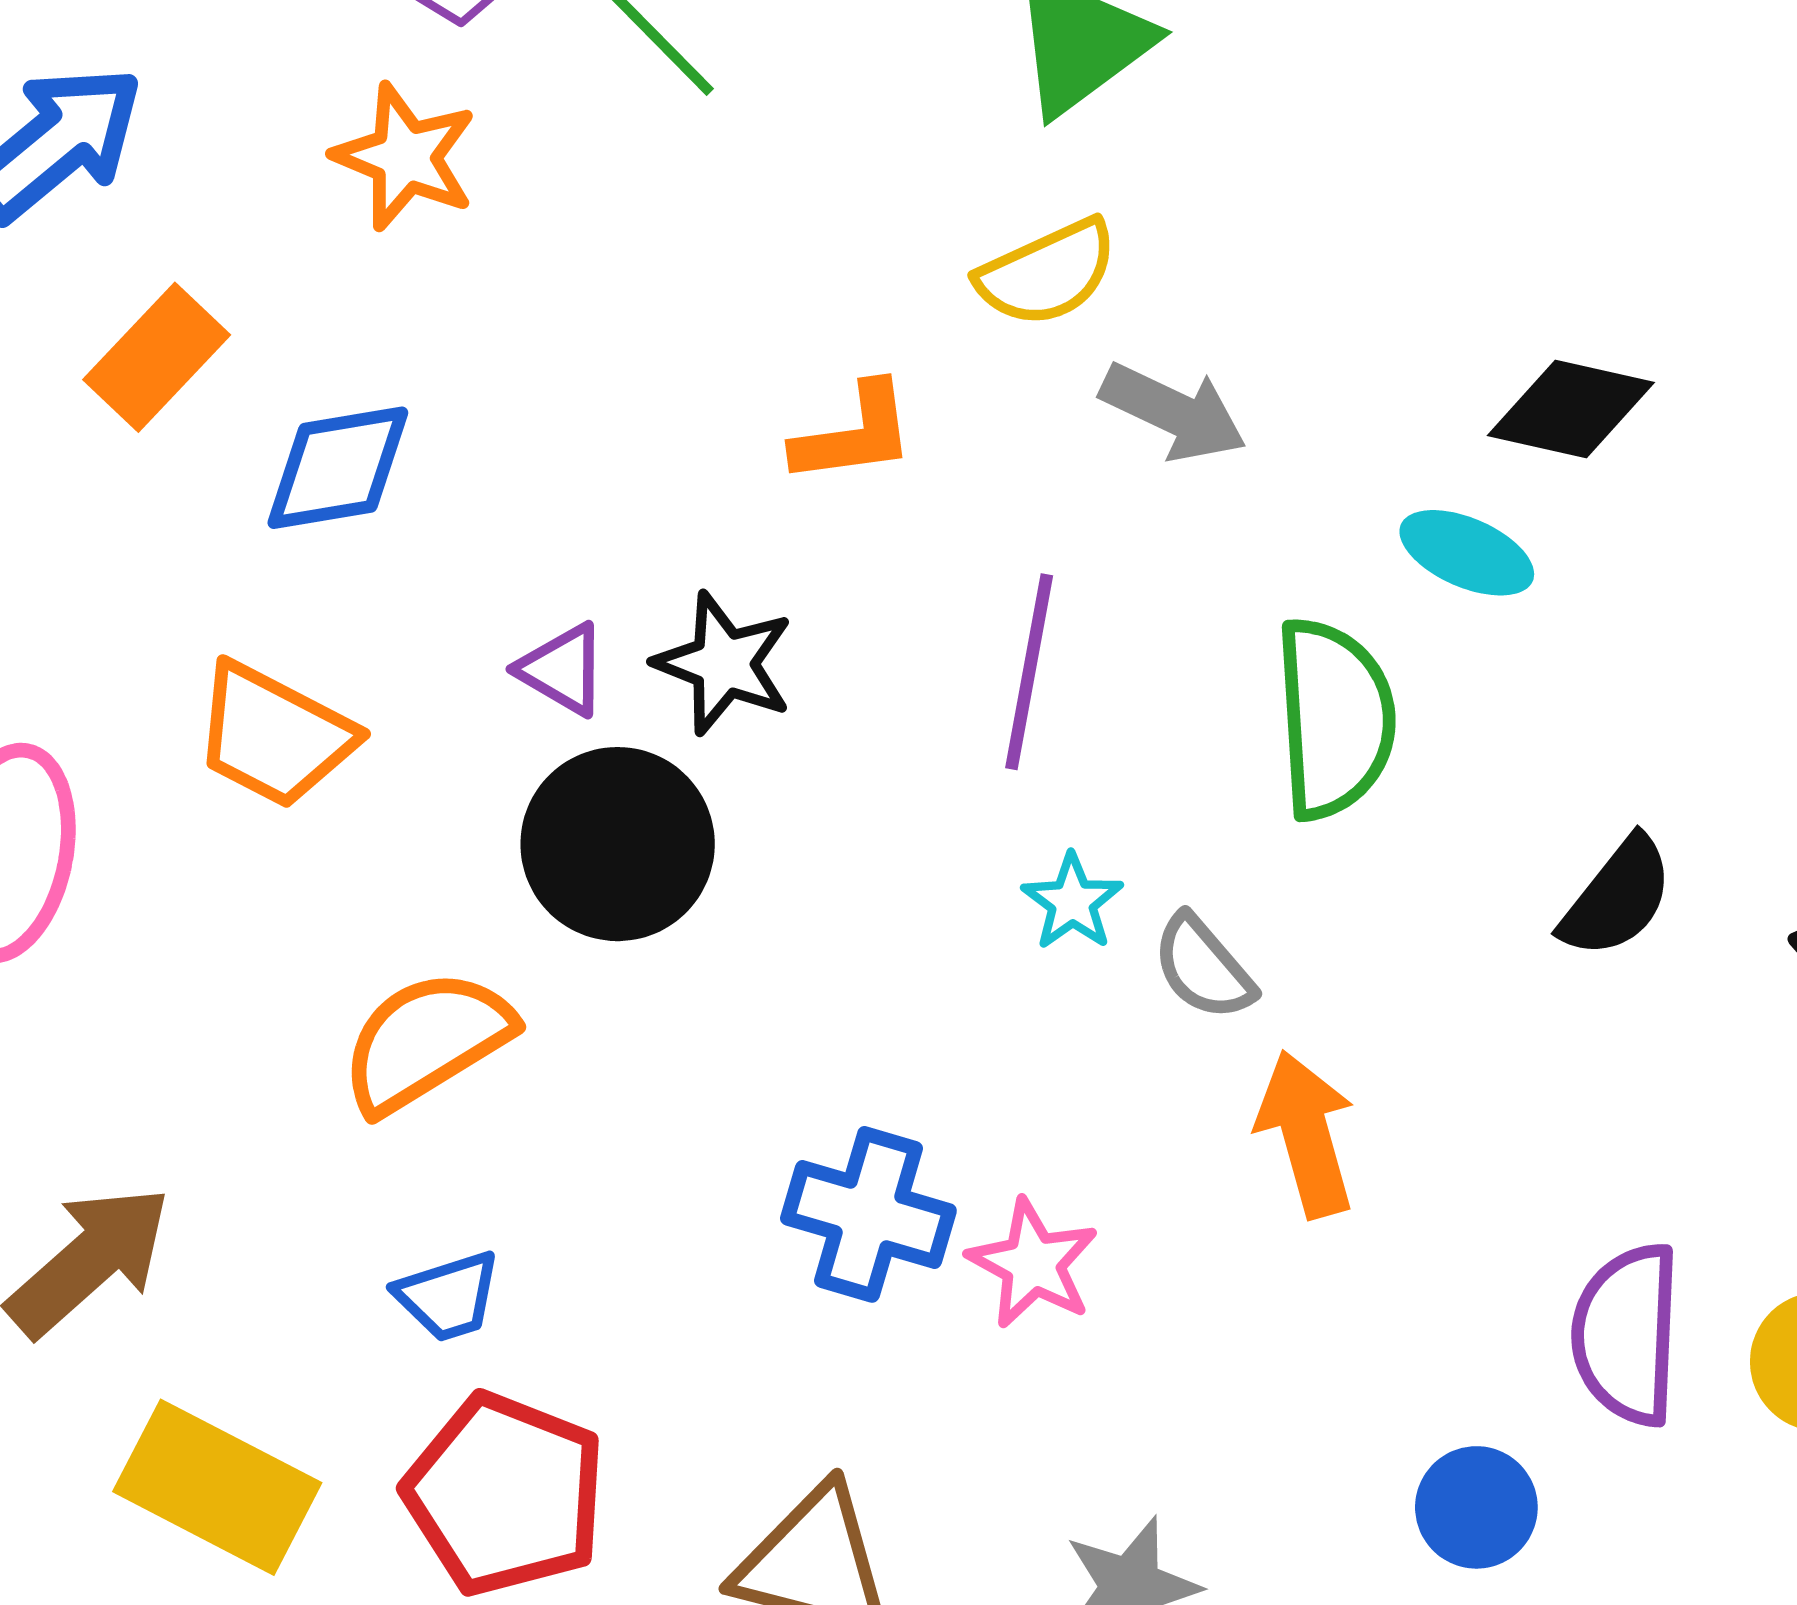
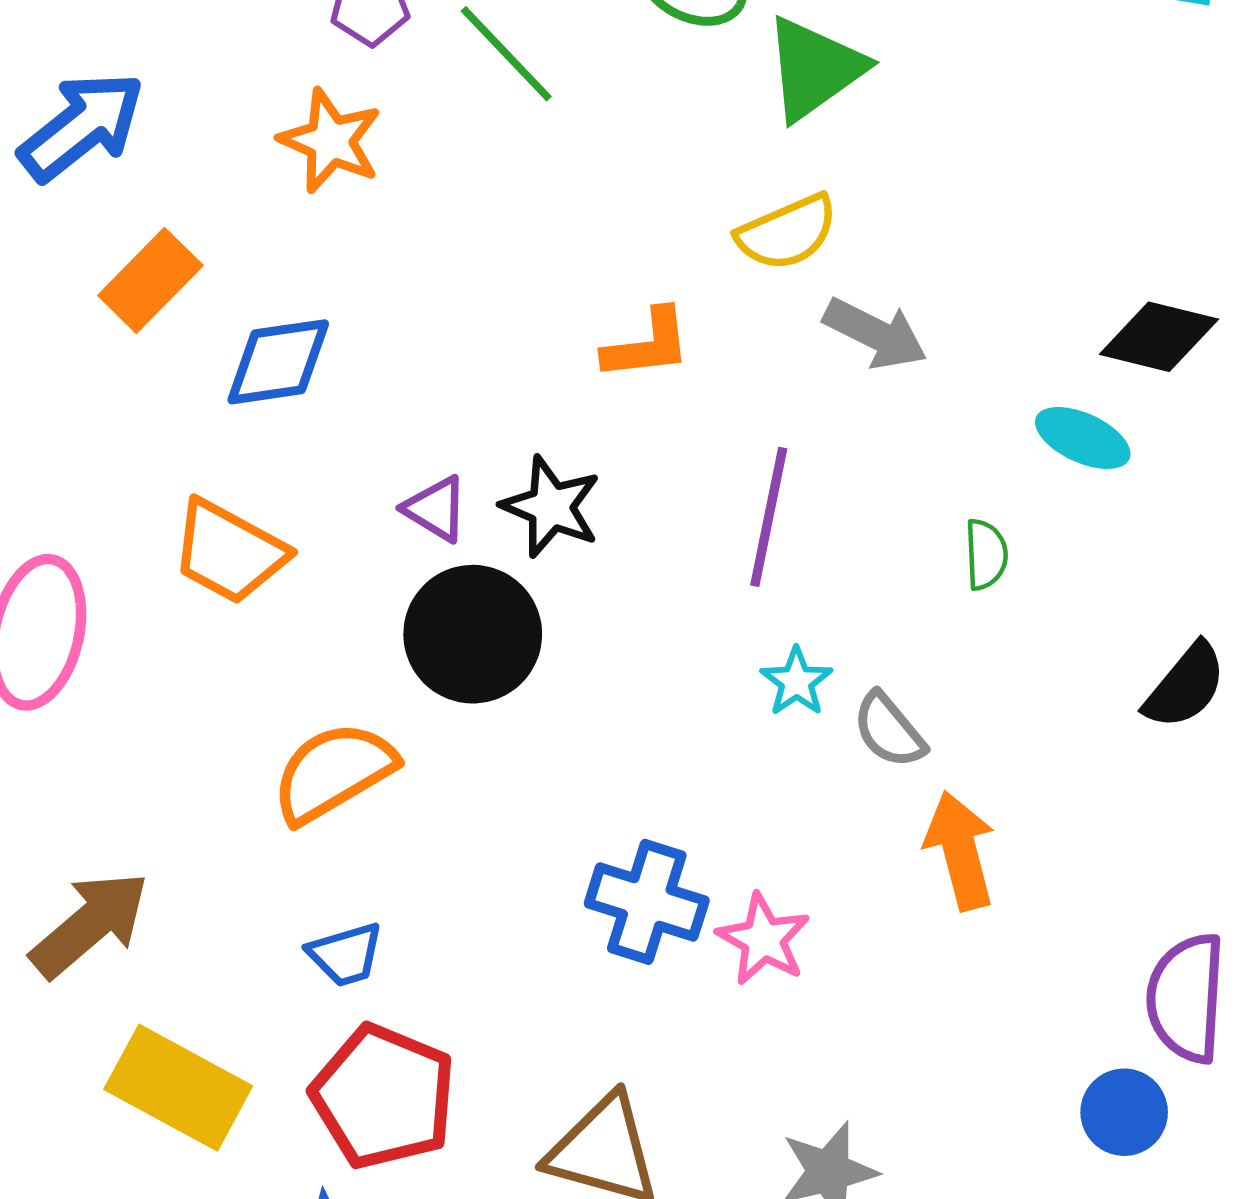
green semicircle: (1334, 719) -> (986, 554), size x0.5
blue circle: (1476, 1507) -> (1124, 1112), moved

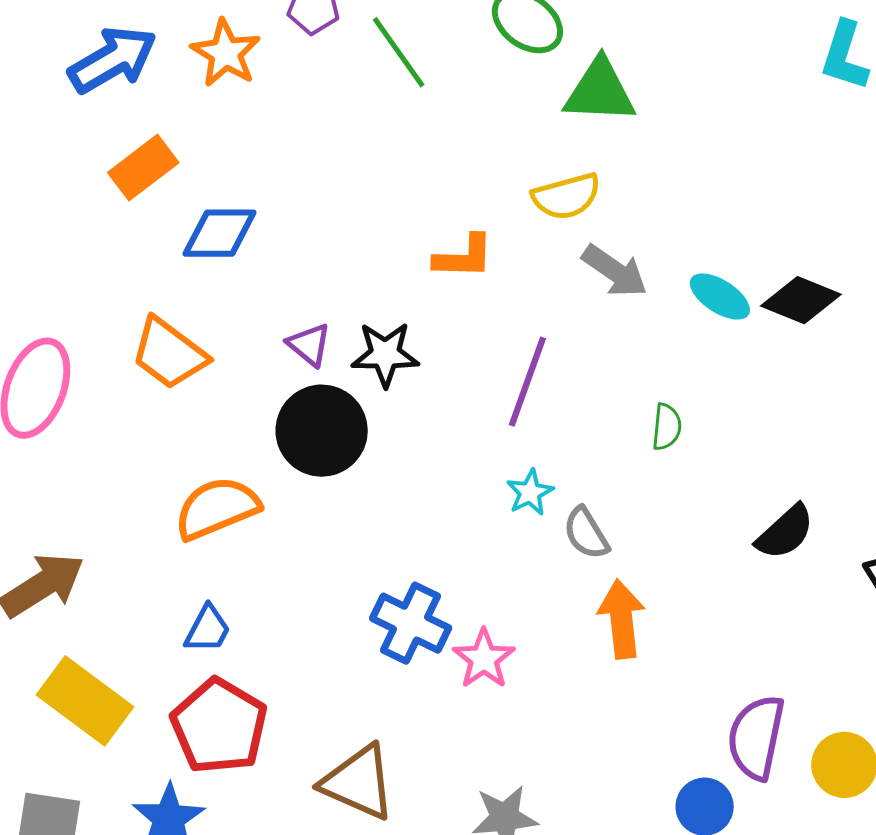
green triangle: (814, 69) -> (600, 91), turned 30
orange star: (330, 141) -> (226, 53), moved
cyan ellipse: (1083, 438) -> (720, 297), moved
black star: (551, 507) -> (385, 354), turned -30
blue trapezoid: (346, 955) -> (208, 629), turned -54

